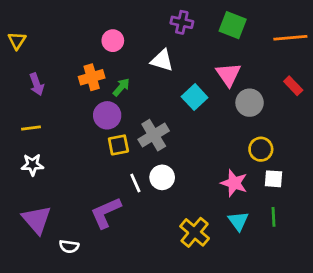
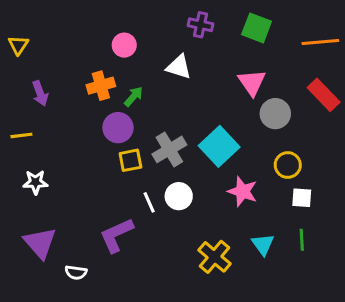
red rectangle: (293, 86) -> (324, 95), size x1.5
cyan square: (195, 97) -> (219, 146), moved, size x1.4
yellow line: (31, 128) -> (21, 135), moved
pink star: (234, 183) -> (243, 191), moved

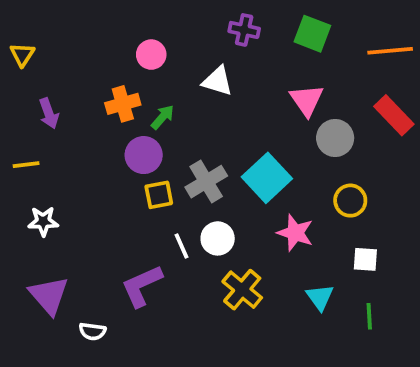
white square: (302, 198) -> (365, 259), moved
green line: (302, 240) -> (369, 316), moved
yellow cross: (215, 257) -> (242, 290), moved

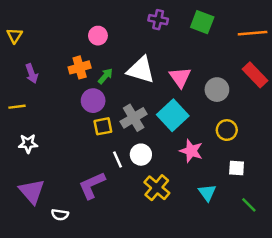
white triangle: (218, 81) -> (141, 70), moved, size x1.4
pink triangle: (307, 100) -> (180, 77), moved
green line: (369, 316) -> (249, 205), moved, turned -42

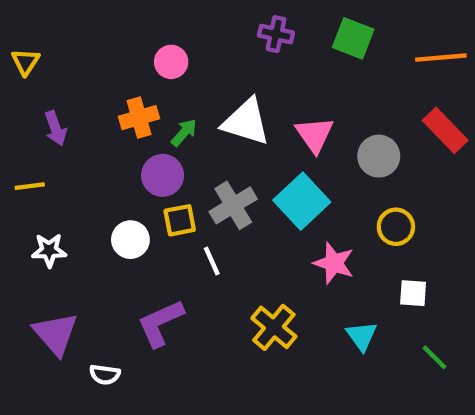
white circle: (141, 155) -> (130, 240), moved
white line: (118, 159) -> (212, 261), moved

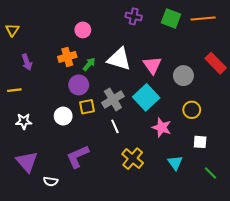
orange line: (441, 58) -> (203, 19), moved
white line: (212, 261) -> (115, 126), moved

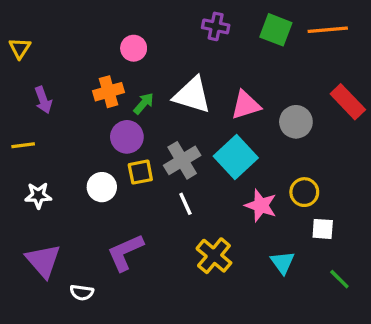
pink triangle: (152, 65) -> (246, 105), turned 48
yellow circle: (192, 110) -> (304, 192), moved

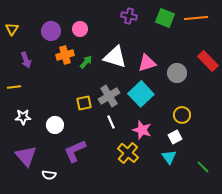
purple circle: (127, 137) -> (51, 31), moved
white circle: (102, 187) -> (55, 125), moved
pink star: (261, 205) -> (142, 130), moved
white square: (323, 229) -> (175, 137), moved, turned -32

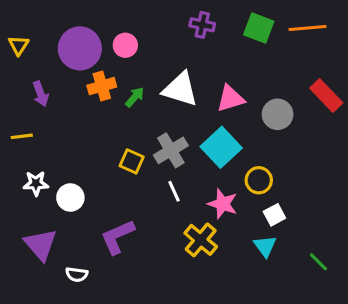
purple circle: (51, 31) -> (80, 48), size x1.4
yellow square: (84, 103) -> (132, 161), turned 35
yellow circle: (182, 115) -> (259, 180), moved
white circle: (55, 125) -> (70, 198), moved

